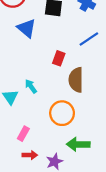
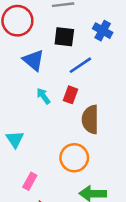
blue line: (89, 39) -> (80, 65), moved
cyan arrow: (31, 86) -> (43, 96), moved

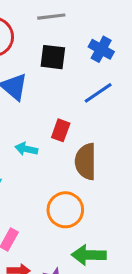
blue line: (80, 65) -> (98, 93), moved
cyan arrow: (43, 96) -> (26, 149), moved, turned -42

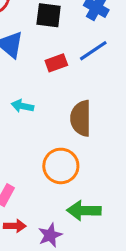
red rectangle: (61, 130) -> (56, 63), moved, turned 50

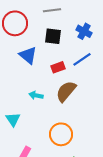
brown semicircle: (81, 118) -> (66, 91), moved, turned 40

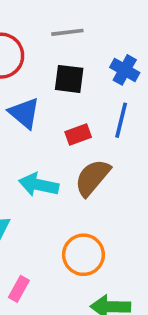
blue line: (82, 59) -> (121, 120), turned -42
cyan arrow: (36, 95) -> (39, 185), size x1.5

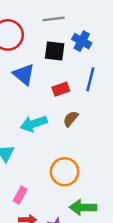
blue cross: (125, 70) -> (82, 41), moved
brown semicircle: (92, 178) -> (71, 119), size x0.6
cyan arrow: (39, 185) -> (34, 124), turned -30

